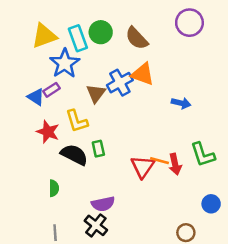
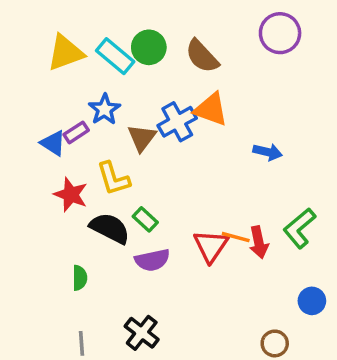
cyan rectangle: (78, 38) -> (115, 56), turned -30
blue star: (65, 63) -> (104, 109), moved, size x0.7
green rectangle: (98, 149) -> (145, 219), turned -35
green L-shape: (203, 155) -> (300, 228), turned 68
purple semicircle: (103, 204) -> (152, 260), moved

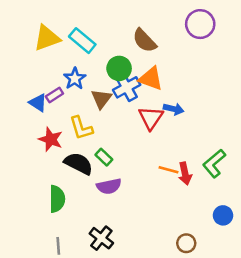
green circle: (149, 47) -> (119, 68), moved
blue arrow: (268, 152) -> (174, 109), moved
red triangle: (211, 246) -> (151, 118), moved
green semicircle: (80, 278) -> (57, 199), size x1.5
brown circle: (275, 343) -> (186, 243), moved

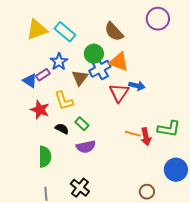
black semicircle: (79, 163) -> (62, 129), size x0.6
green L-shape: (214, 163) -> (169, 129), turned -130
blue circle: (223, 215) -> (176, 170), size x1.5

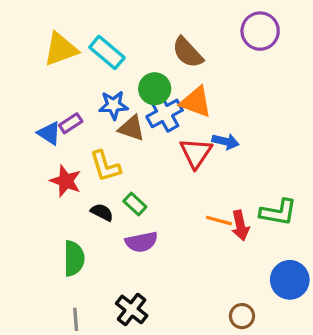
blue star: (59, 62) -> (113, 105), moved, turned 30
brown triangle: (80, 78) -> (132, 128), turned -48

